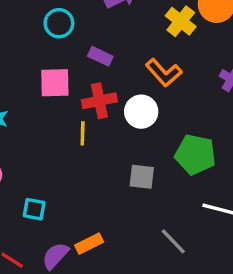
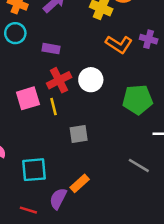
orange L-shape: (164, 73) -> (119, 44), moved
pink square: (55, 83) -> (28, 98), moved
gray square: (142, 177) -> (79, 134), moved
cyan square: (34, 209) -> (34, 170), size x1.5

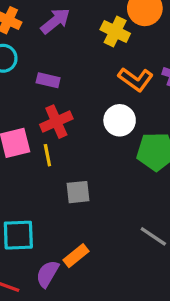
white circle: (91, 80) -> (120, 120), moved

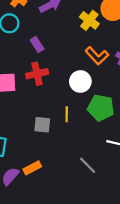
purple rectangle: (48, 80) -> (37, 44), turned 32
yellow line: (47, 155) -> (67, 114), moved

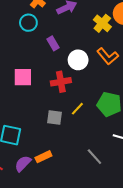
red cross: (37, 74) -> (61, 82), moved
white circle: (80, 81) -> (78, 60), moved
yellow line: (67, 114) -> (77, 109), turned 40

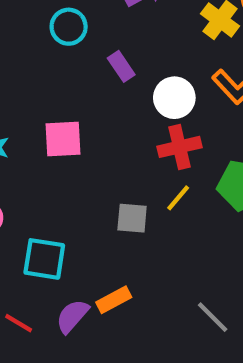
red cross: (61, 82) -> (179, 147), moved
gray line: (94, 157) -> (213, 317), moved

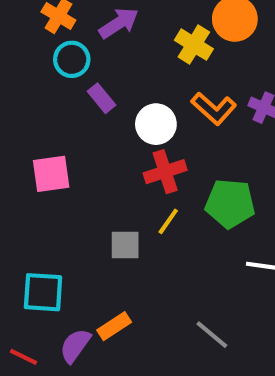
cyan circle: (69, 27) -> (72, 59), moved

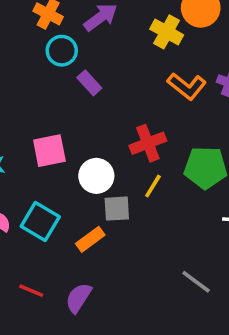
white circle: (156, 124) -> (96, 176), moved
cyan square: (43, 292) -> (40, 221), moved, turned 30
orange rectangle: (114, 326) -> (90, 239), moved
red line: (24, 357) -> (31, 291), moved

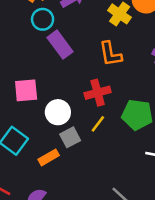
purple rectangle: (89, 83) -> (60, 45), size x1.5
orange L-shape: (187, 86) -> (110, 54), moved, turned 36
gray square: (117, 209) -> (70, 137), turned -30

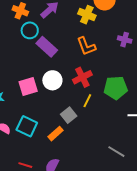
white circle: (58, 112) -> (52, 80), moved

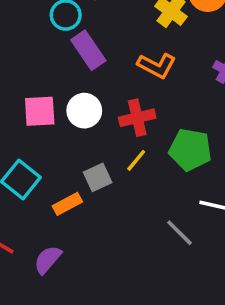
orange L-shape: (86, 46) -> (157, 66), turned -55
gray line: (116, 152) -> (179, 233), moved

